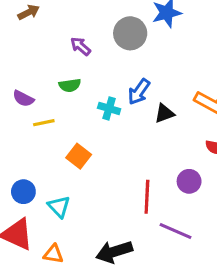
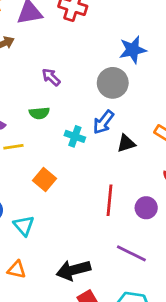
gray circle: (130, 33) -> (113, 83), moved
red line: (147, 197) -> (110, 200), moved

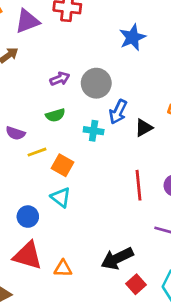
purple arrow: (51, 77) -> (60, 79), turned 126
gray circle: (113, 83) -> (96, 83), moved
orange square: (44, 179) -> (63, 165), moved
cyan triangle: (24, 226) -> (61, 197), moved

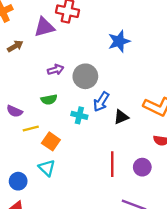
purple triangle: (27, 21) -> (44, 27), moved

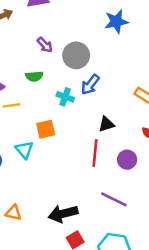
purple arrow: (56, 70) -> (45, 45), turned 56
black triangle: (121, 117) -> (106, 124), moved
orange square: (51, 141) -> (46, 129), moved, turned 36

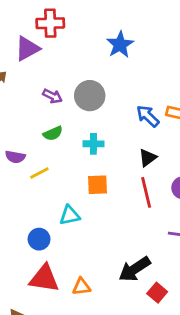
blue arrow: (90, 85) -> (148, 116), moved, turned 115
orange square: (46, 129) -> (97, 185), moved, turned 30
cyan triangle: (24, 150) -> (70, 215), turned -42

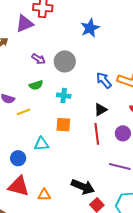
black arrow: (135, 269) -> (83, 187), turned -130

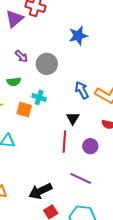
purple triangle: (25, 24) -> (14, 19), turned -30
black triangle: (101, 110) -> (73, 118), turned -40
orange square: (63, 125) -> (24, 110), moved
black arrow: (83, 187) -> (40, 191), turned 120

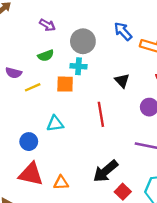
gray circle: (47, 64) -> (83, 41), moved
blue arrow: (82, 90) -> (123, 31), moved
red line: (64, 142) -> (101, 114), moved

